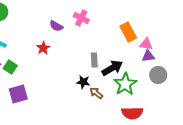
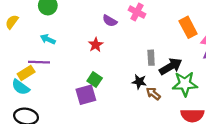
green square: (10, 67) -> (95, 79), moved
green star: (125, 84) -> (185, 84), turned 30
purple square: (18, 94) -> (86, 95), moved

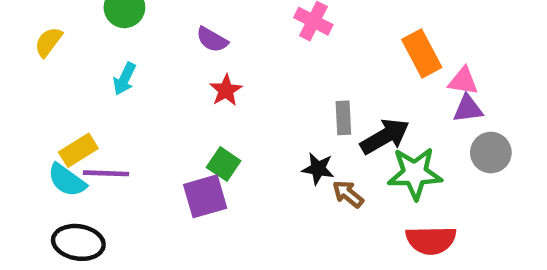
purple semicircle: (110, 21) -> (212, 40), moved
cyan arrow: (48, 39) -> (124, 79), turned -88
purple line: (39, 62) -> (106, 173), moved

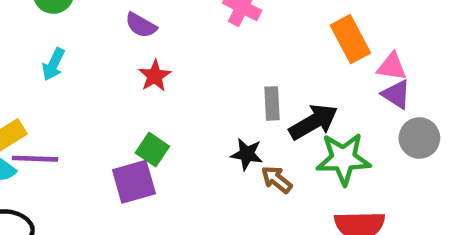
purple triangle: (468, 109) -> (396, 94), turned 40

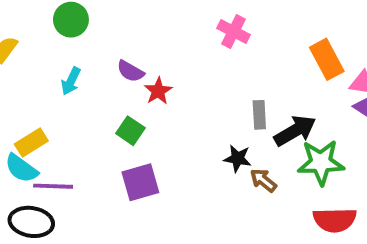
purple semicircle: (141, 25) -> (130, 71), moved
green square: (152, 150) -> (130, 131), moved
purple line: (35, 159) -> (53, 186), moved

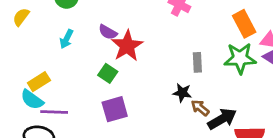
red star: (158, 91) -> (127, 46), size x1.6
black arrow: (295, 131) -> (222, 119), moved
green star: (321, 162) -> (240, 58), moved

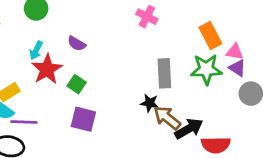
red star: (127, 46) -> (47, 69), moved
gray rectangle: (197, 62) -> (164, 73), size x1.5
brown arrow: (200, 108) -> (167, 118), size x1.5
purple square: (115, 109) -> (83, 119), turned 30

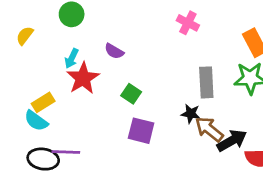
green square: (77, 84) -> (131, 94), moved
purple square: (83, 119) -> (141, 131), moved
purple line: (24, 122) -> (66, 152), moved

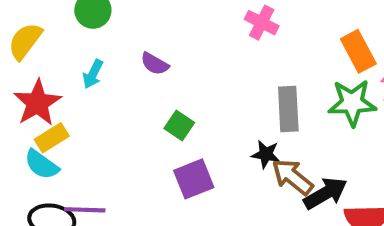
yellow semicircle: (25, 36) -> (25, 41), size x1.4
red star: (83, 78) -> (37, 103), moved
purple square: (141, 131) -> (194, 179), turned -36

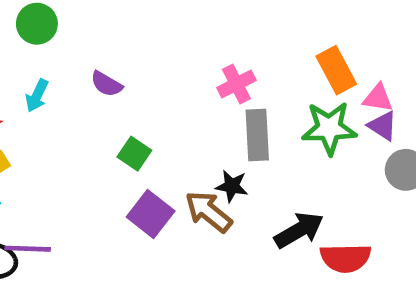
pink cross: (262, 23) -> (236, 84), moved, turned 36
brown arrow: (292, 177) -> (209, 212), moved
purple square: (194, 179) -> (151, 214), turned -30

